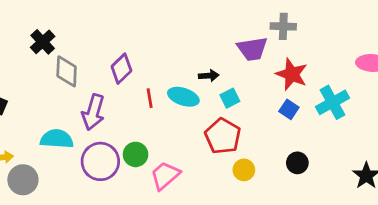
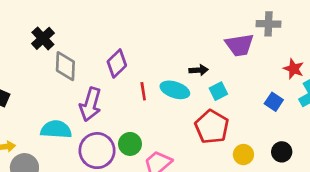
red star: (292, 74) -> (294, 69), moved, size x0.7
yellow circle: (244, 170) -> (243, 155), moved

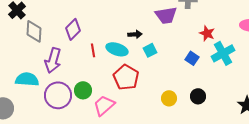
red pentagon: (212, 127) -> (126, 77), moved

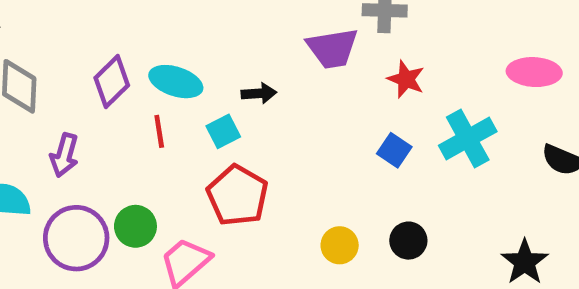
red star: (207, 33) -> (406, 79), moved
cyan ellipse: (117, 49) -> (176, 82), moved
cyan square: (150, 50) -> (223, 131), moved
purple arrow: (53, 60) -> (64, 155), size x0.7

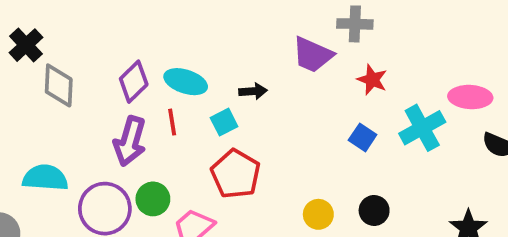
purple trapezoid: (332, 48) -> (313, 55), turned 33
pink ellipse: (534, 72) -> (470, 97), moved
purple arrow: (64, 155) -> (130, 141), moved, size x1.4

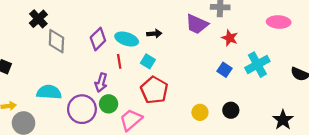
black arrow: (253, 91) -> (154, 34), moved
pink ellipse: (470, 97) -> (279, 22), moved
cyan square: (224, 122) -> (148, 61), turned -32
purple arrow: (130, 141) -> (101, 83), moved, size x0.7

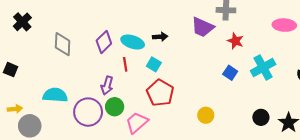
black cross: (38, 19) -> (22, 22), moved
black circle: (231, 110) -> (261, 117), moved

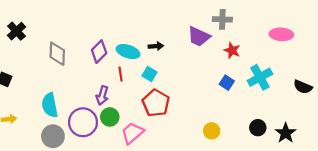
cyan semicircle: (55, 95) -> (50, 105), turned -105
yellow circle: (206, 115) -> (212, 131), moved
gray circle: (30, 126) -> (53, 136), moved

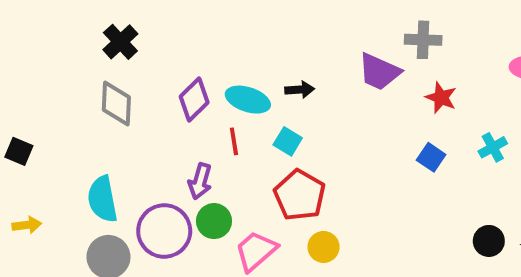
black cross: (16, 31) -> (120, 42), moved
cyan cross: (260, 77) -> (493, 147), size x0.6
yellow circle: (212, 131) -> (324, 247), moved

